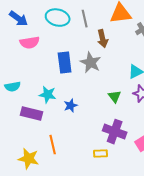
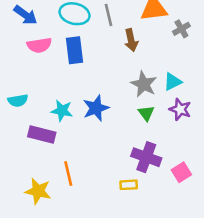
blue rectangle: (65, 63) -> (75, 50), moved
gray star: (91, 63) -> (144, 84), moved
blue star: (71, 106) -> (96, 108), moved, size x1.5

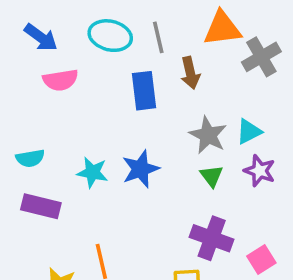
gray cross: (181, 29) -> (261, 57), size x1.5
blue rectangle: (75, 50) -> (144, 91), moved
purple rectangle: (42, 134) -> (41, 206), moved

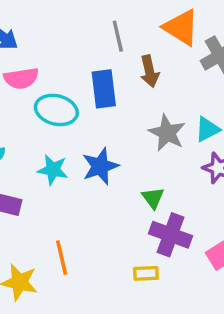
orange triangle: (222, 28) -> (181, 27), turned 39
cyan ellipse: (110, 36) -> (56, 110), moved
green triangle: (212, 176) -> (153, 198), moved

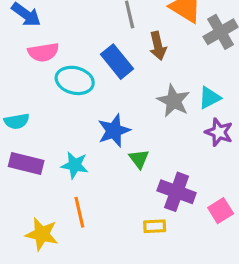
blue rectangle: (104, 89) -> (117, 62), turned -32
cyan star: (53, 170) -> (75, 165), moved
green triangle: (153, 198) -> (139, 159), moved

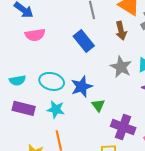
brown arrow: (158, 46) -> (121, 31), moved
cyan ellipse: (75, 80) -> (52, 81), moved

